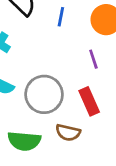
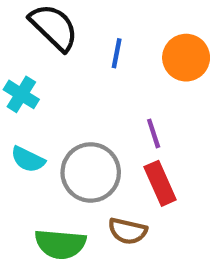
purple line: (93, 59) -> (154, 133), moved

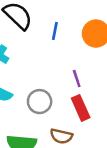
gray circle: (91, 172) -> (40, 102), size x0.7

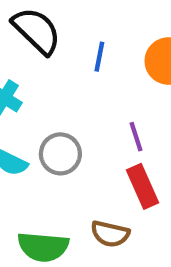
gray circle: (40, 102) -> (60, 154), moved

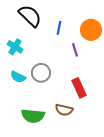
purple line: (136, 137) -> (75, 50), moved

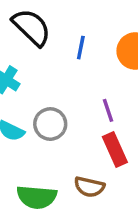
purple line: (75, 50) -> (108, 110), moved

